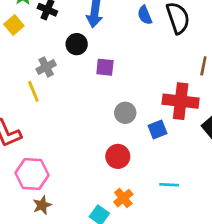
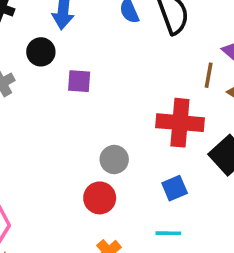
gray circle: (125, 113) -> (114, 159), moved
blue square: (157, 130) -> (175, 188), moved

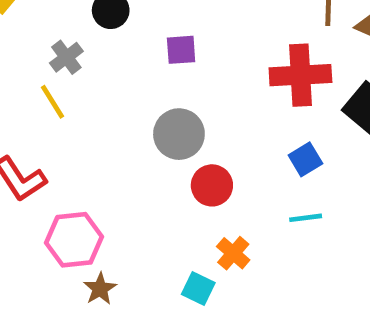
purple square: (79, 81) -> (181, 50), moved
gray circle: (114, 159) -> (179, 134), moved, size x1.4

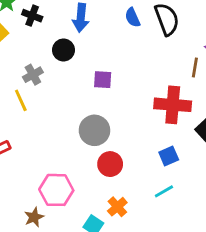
cyan line: (306, 218) -> (164, 191), turned -30
pink hexagon: (74, 240) -> (56, 190), moved

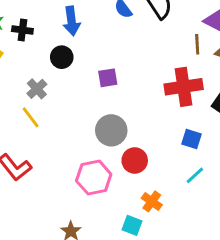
blue square: (169, 156) -> (191, 139), turned -36
pink hexagon: (56, 190) -> (94, 178), moved

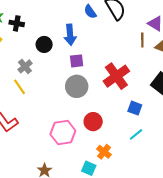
blue arrow: (72, 21) -> (70, 35), moved
red cross: (184, 87) -> (116, 76), moved, turned -30
gray circle: (111, 130) -> (77, 86), moved

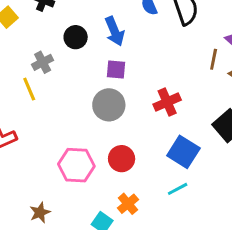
blue arrow: (70, 35) -> (115, 31), turned -30
red cross: (116, 76) -> (167, 102), size x0.7
blue square: (135, 108) -> (183, 152), size x1.5

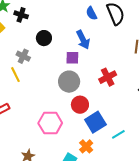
blue arrow: (115, 31) -> (83, 40), moved
gray cross: (43, 62) -> (23, 56), turned -32
blue square: (183, 152) -> (95, 122), moved, turned 30
red circle: (122, 159) -> (80, 105), moved

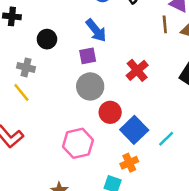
orange cross: (86, 146) -> (129, 163), turned 32

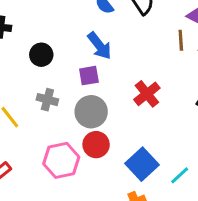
gray cross: (26, 67) -> (47, 100), moved
red circle: (110, 112) -> (96, 145), moved
pink hexagon: (78, 143) -> (61, 160), moved

